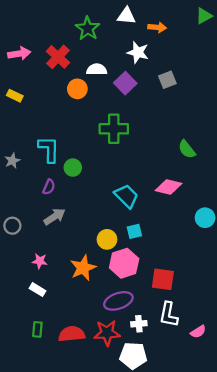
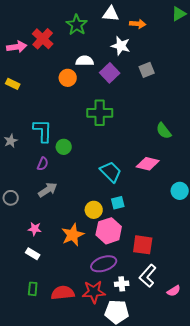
red cross: (58, 57) -> (43, 39), moved
white L-shape: (169, 315) -> (148, 276), turned 30

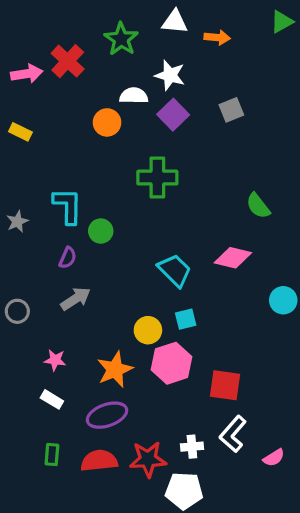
white star: (121, 46) -> (170, 75), moved
purple ellipse: (104, 264) -> (107, 415), moved

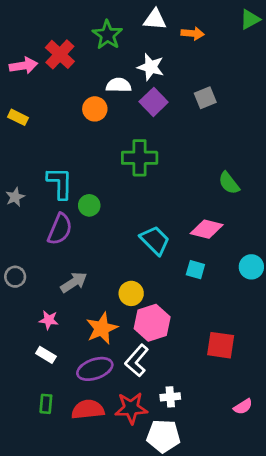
purple semicircle: (68, 258) -> (60, 229), size x1.6
gray arrow: (76, 299) -> (74, 282), moved
cyan square: (186, 319) -> (195, 270), moved, turned 30
red square: (225, 385) -> (221, 345), moved
white L-shape: (233, 434) -> (137, 361), moved

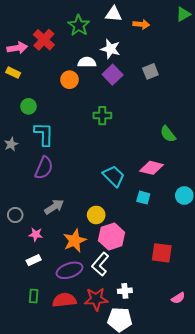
yellow rectangle: (18, 117) -> (13, 73), moved
green cross: (140, 158) -> (102, 116), size x0.7
green circle: (89, 205) -> (29, 106), moved
gray circle: (15, 277) -> (15, 215), moved
white rectangle: (46, 355) -> (34, 260), turned -56

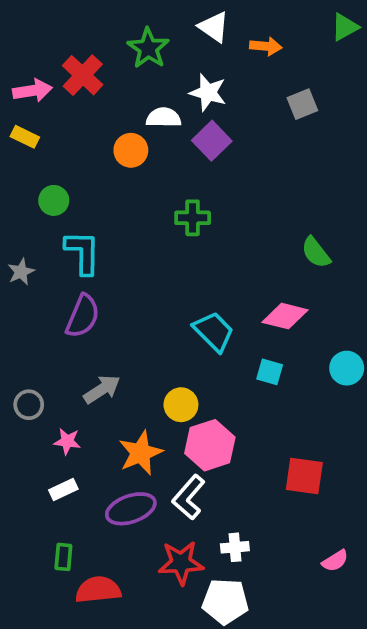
white triangle: (114, 14) -> (214, 27), turned 30
gray square: (150, 71) -> (302, 104), moved
red semicircle: (64, 300) -> (98, 590), moved

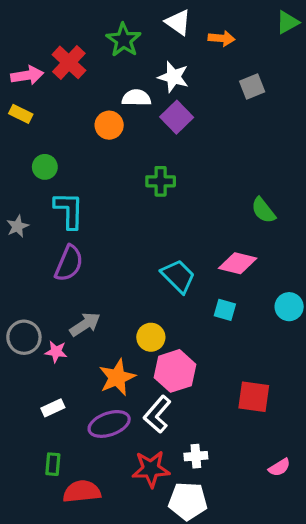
gray circle: (29, 405) -> (24, 337), size x1.4
pink star: (67, 441) -> (56, 352), moved

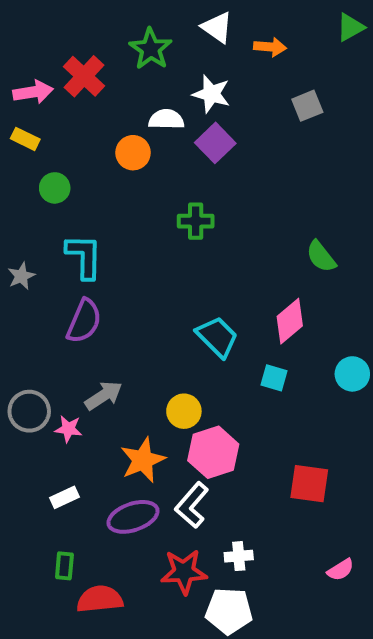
green circle: (45, 167) -> (55, 188), moved
pink diamond: (238, 263) -> (290, 321), turned -54

